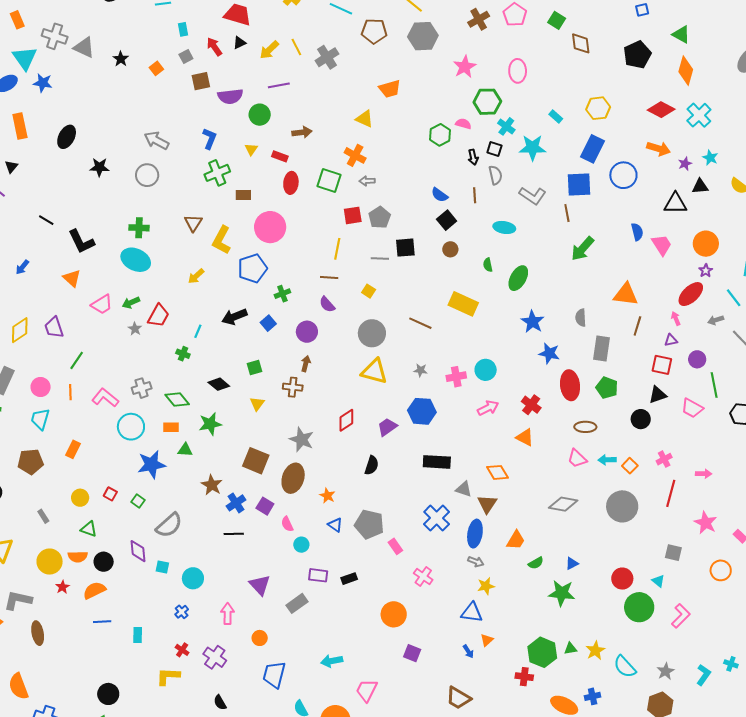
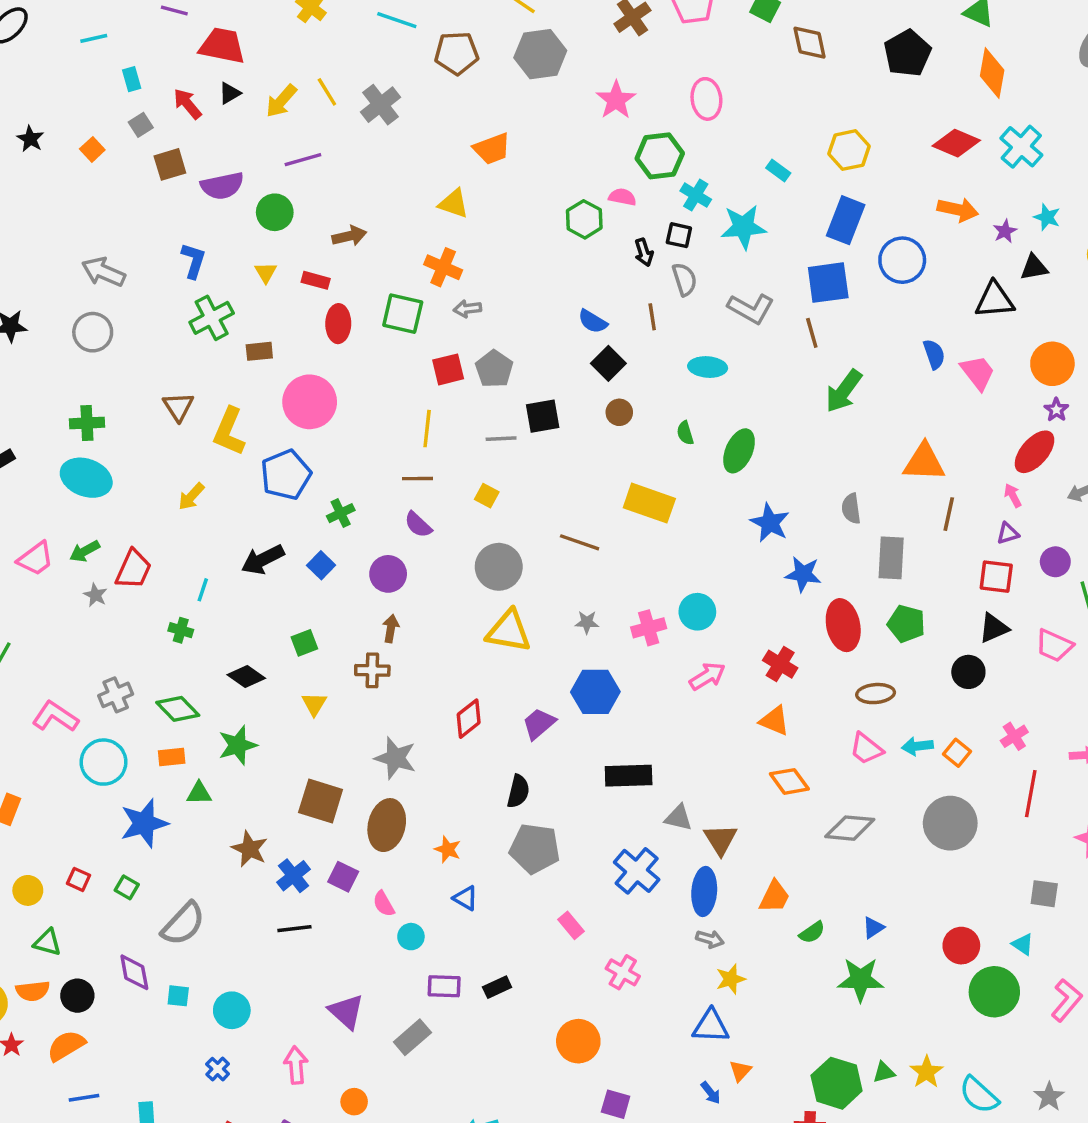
orange diamond: (497, 472) -> (789, 781), moved
gray pentagon: (369, 524) -> (535, 849), moved

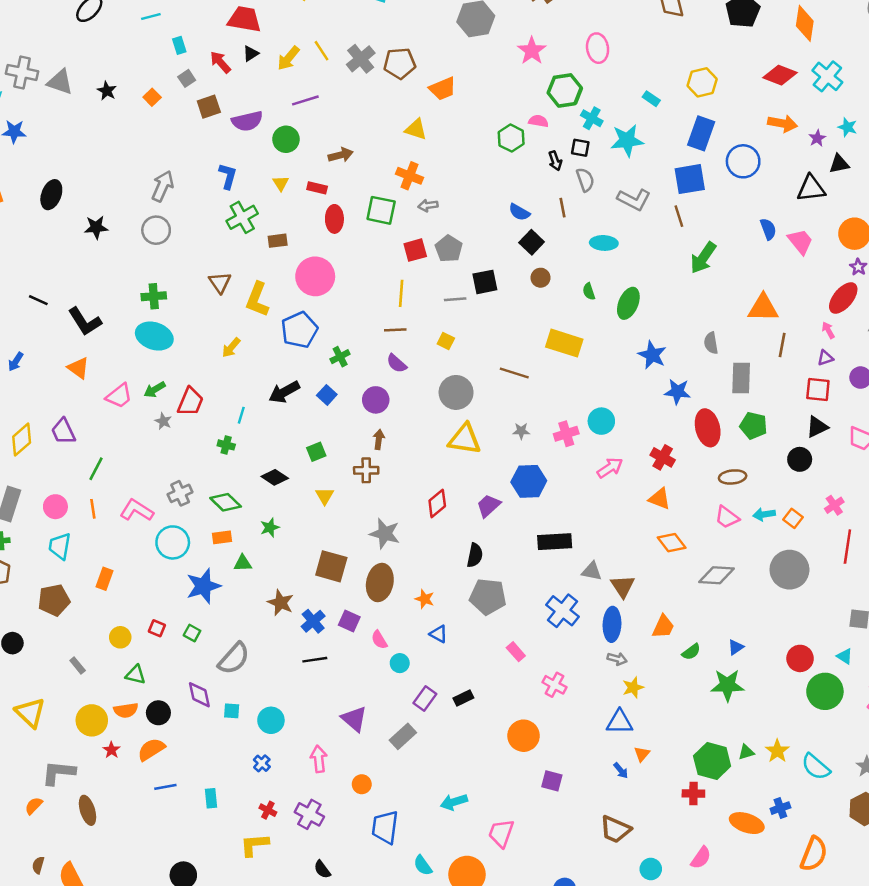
brown pentagon: (457, 53) -> (400, 63), moved
gray arrow: (103, 272) -> (163, 186), turned 92
green star: (238, 745) -> (270, 527), size x0.7
purple rectangle: (444, 986) -> (425, 698), turned -55

